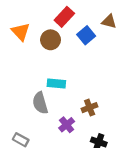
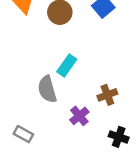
cyan rectangle: (56, 83) -> (67, 65), turned -60

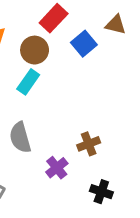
cyan rectangle: (67, 65) -> (28, 82), moved

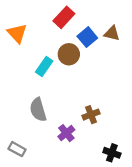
brown triangle: (116, 25) -> (112, 33), moved
brown circle: (35, 50) -> (69, 54), moved
black cross: (101, 192) -> (112, 153), moved

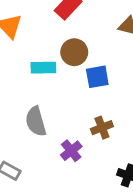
blue square: (87, 37) -> (97, 77), moved, turned 30
cyan rectangle: (44, 67) -> (43, 68), turned 54

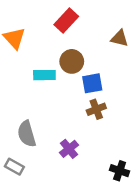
gray semicircle: (36, 121) -> (27, 134), moved
brown cross: (102, 128) -> (96, 109), moved

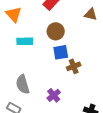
cyan rectangle: (44, 75) -> (25, 41), moved
blue square: (92, 83) -> (61, 52), moved

